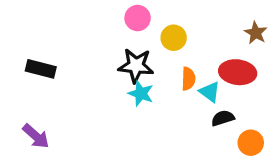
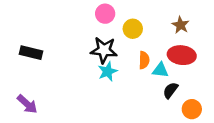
brown star: (256, 33) -> (180, 25), moved
cyan triangle: (210, 92) -> (160, 70), turned -30
cyan star: (141, 93) -> (108, 71), turned 30
black semicircle: (223, 118) -> (170, 90), turned -36

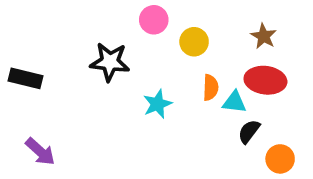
black star: (104, 50) -> (110, 62), moved
black rectangle: (31, 53) -> (26, 78), moved

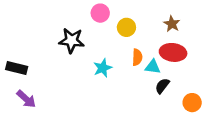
black rectangle: (26, 78) -> (17, 68), moved
orange circle: (280, 159) -> (192, 103), moved

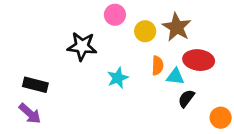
brown star: (172, 24) -> (177, 27), moved, size x1.5
black rectangle: (17, 68) -> (35, 85), moved

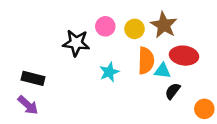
pink circle: (115, 15) -> (105, 26), moved
orange semicircle: (157, 66) -> (146, 61), size x1.5

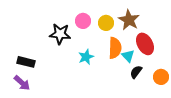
red ellipse: (184, 56) -> (145, 44), turned 55
cyan triangle: (162, 71) -> (128, 56), turned 40
orange circle: (204, 109) -> (161, 77), moved

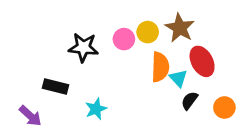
pink circle: (83, 21) -> (124, 39), moved
cyan star: (86, 57) -> (96, 109), moved
black rectangle: (26, 62) -> (55, 87), moved

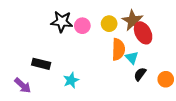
pink circle: (124, 39) -> (82, 26), moved
black star: (83, 47) -> (62, 22), moved
red ellipse: (202, 61) -> (143, 33), moved

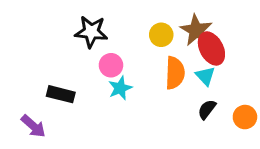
pink circle: (82, 26) -> (111, 65), moved
cyan triangle: (132, 58) -> (205, 76), moved
cyan star: (71, 80) -> (120, 88), moved

